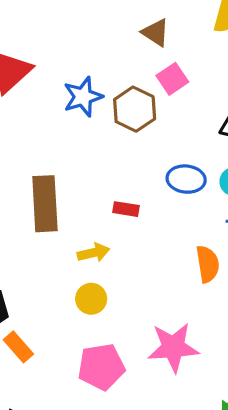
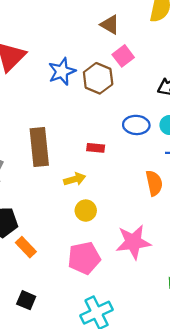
yellow circle: (91, 299) -> (86, 211), moved

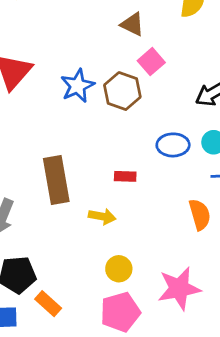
yellow arrow: (75, 179) -> (102, 216), turned 30
yellow circle: (86, 211) -> (119, 269), moved

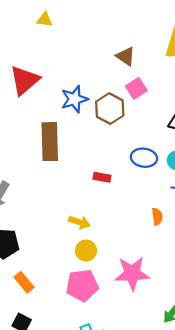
brown rectangle: (56, 180) -> (50, 142), moved
orange semicircle: (200, 215) -> (157, 217), size x0.7
yellow arrow: (102, 216) -> (79, 222), moved
orange rectangle: (48, 304) -> (24, 282), moved

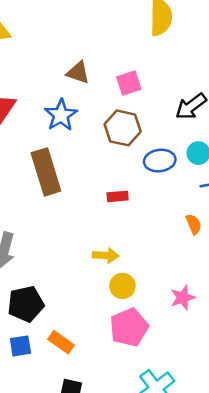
brown triangle: (126, 56) -> (78, 73), moved
pink square: (136, 88) -> (129, 83), turned 30
brown hexagon: (110, 109) -> (123, 128), moved
pink star: (132, 273) -> (183, 298), size x0.6

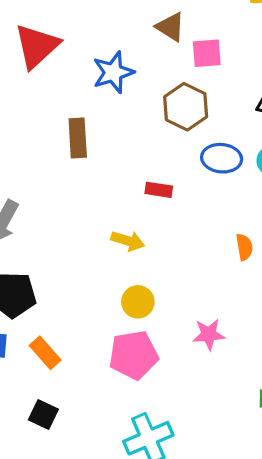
brown triangle: (78, 73) -> (170, 27), moved
brown rectangle: (46, 172) -> (78, 138), size x0.7
yellow arrow: (106, 255) -> (128, 241), moved

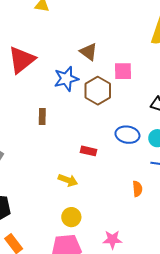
brown triangle: (170, 27) -> (89, 52), moved
brown hexagon: (186, 107) -> (98, 91), moved
brown rectangle: (78, 138) -> (42, 117), size x0.7

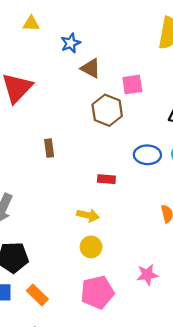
blue star: (66, 79) -> (71, 43), moved, size x0.7
yellow circle: (71, 217) -> (91, 247), moved

